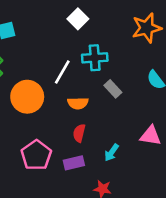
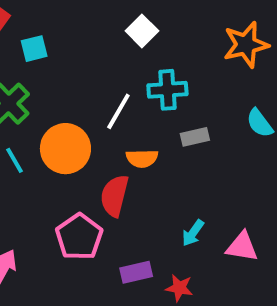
gray rectangle: (113, 89) -> (195, 137), turned -60
red semicircle: (79, 133) -> (115, 196), moved, size x1.5
pink triangle: (151, 136) -> (242, 247), moved
purple rectangle: (74, 163) -> (136, 272), moved

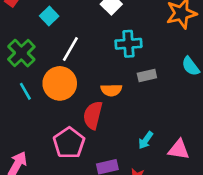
cyan square: (34, 49) -> (49, 16), moved, turned -30
white line: (118, 111) -> (70, 49), moved

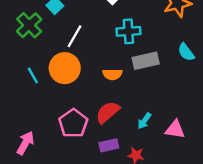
green cross: (21, 53) -> (29, 25), moved
gray rectangle: (147, 75) -> (146, 61), size x1.5
red semicircle: (93, 115) -> (108, 112), moved, turned 35

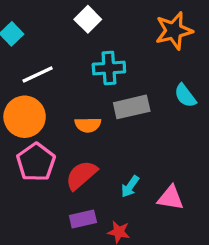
white line: (74, 36) -> (38, 75), turned 35
pink pentagon: (73, 123) -> (36, 162), moved

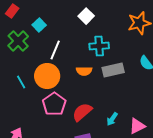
white line: (38, 75) -> (55, 50), turned -42
orange semicircle: (88, 125) -> (84, 71), moved
pink triangle: (171, 198) -> (137, 126), turned -36

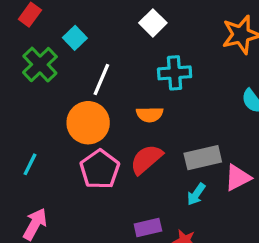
gray rectangle: (113, 70) -> (203, 158), moved
cyan line: (21, 82) -> (30, 164), moved, turned 56
red semicircle: (82, 112) -> (146, 159), moved
pink triangle: (137, 126) -> (238, 178), moved

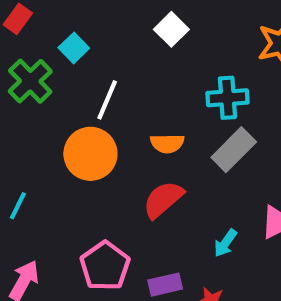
cyan cross: (175, 73) -> (227, 98), moved
gray rectangle: (203, 158) -> (234, 150), moved, turned -32
pink pentagon: (100, 169) -> (105, 266), moved

